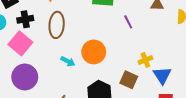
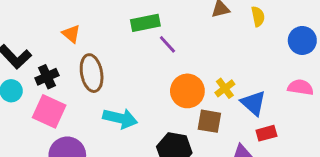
purple line: (128, 22) -> (167, 44), moved
orange circle: (94, 52) -> (187, 91), moved
cyan arrow: (68, 61) -> (120, 118), size x1.6

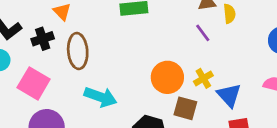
yellow semicircle: (258, 16) -> (229, 14), moved
purple line: (167, 44) -> (203, 33), moved
black cross: (47, 77) -> (43, 39), moved

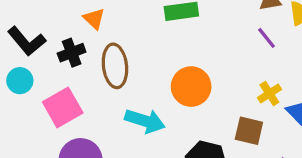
orange circle: (167, 77) -> (191, 87), moved
pink square: (34, 83) -> (63, 107), turned 32

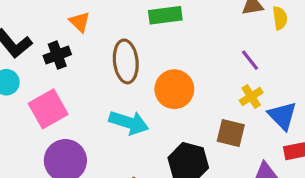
purple line: (266, 38) -> (250, 60), moved
brown ellipse: (115, 66) -> (126, 61), moved

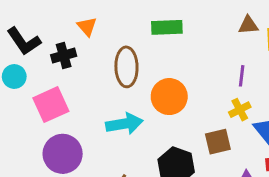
purple line: (250, 60) -> (242, 76), turned 40
cyan arrow: (129, 123) -> (124, 124), turned -32
brown square: (231, 133) -> (218, 142), turned -32

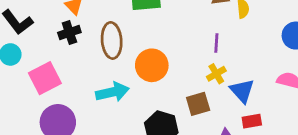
black cross: (64, 56) -> (69, 32), moved

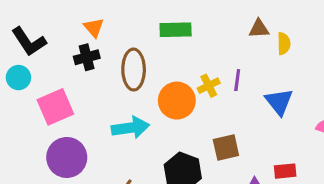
purple line: (216, 43) -> (237, 80), moved
yellow cross: (216, 74) -> (209, 86), moved
blue triangle: (242, 91) -> (279, 102), moved

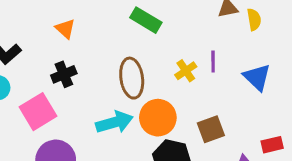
green rectangle: (176, 30) -> (146, 20), turned 40
black cross: (87, 57) -> (64, 74), moved
brown ellipse: (134, 70) -> (132, 78), moved
orange circle: (177, 101) -> (158, 118), moved

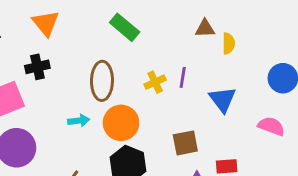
orange triangle: (65, 29) -> (46, 23), size x1.4
cyan arrow: (114, 122) -> (79, 121), size x0.6
brown square: (211, 129) -> (185, 143), moved

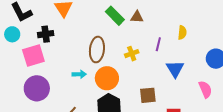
brown triangle: (205, 29) -> (137, 17), moved
black cross: (37, 67) -> (46, 34), moved
purple line: (183, 77) -> (158, 44), moved
pink semicircle: (271, 126) -> (205, 89), turned 42

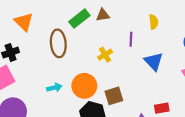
green rectangle: (115, 16) -> (79, 19), turned -72
brown ellipse: (97, 50) -> (58, 43), moved
brown square: (148, 95) -> (114, 96), moved

